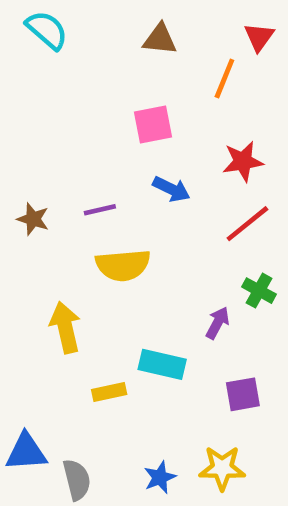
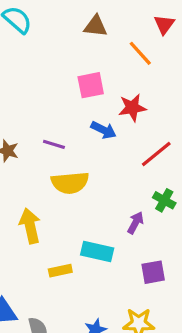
orange line: (224, 78) -> (140, 53), turned -64
red star: (243, 161) -> (132, 108), moved
purple line: (100, 210) -> (54, 144), turned 30

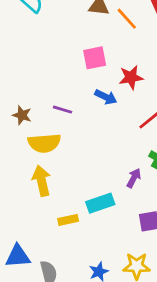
orange line: (140, 53) -> (127, 19), moved
yellow semicircle: (70, 183) -> (44, 143), moved
cyan rectangle: (97, 251) -> (100, 203), turned -32

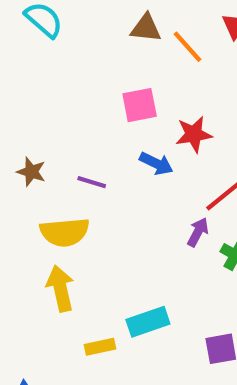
brown star: (22, 115) -> (31, 172), moved
purple arrow: (134, 178) -> (198, 232), moved

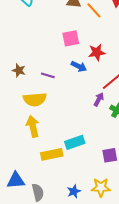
yellow rectangle: (100, 347) -> (52, 154), size x1.5

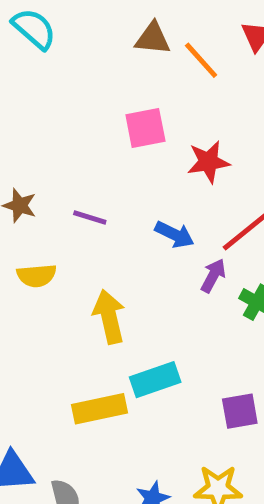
blue arrow: (79, 66) -> (174, 234), moved
yellow semicircle: (35, 99) -> (37, 276), moved, size x0.7
yellow arrow: (33, 126) -> (109, 317), moved

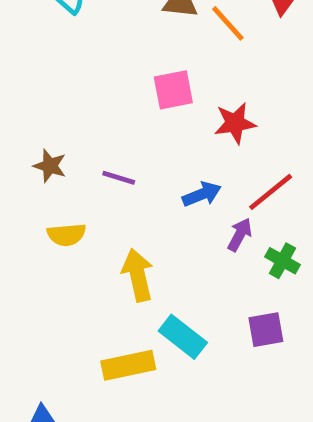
blue arrow: (174, 234) -> (202, 194), turned -48
cyan rectangle: (155, 380) -> (183, 337), turned 57
purple square: (240, 411) -> (266, 330), moved

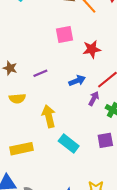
purple line: (119, 178) -> (40, 73), turned -40
yellow rectangle: (128, 365) -> (22, 149), moved

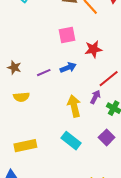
blue arrow: (77, 81) -> (68, 68), moved
yellow arrow: (49, 116) -> (74, 106), moved
purple square: (105, 140) -> (107, 137), turned -35

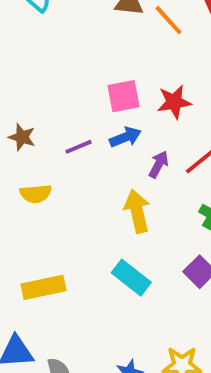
pink square: (67, 35) -> (123, 96), moved
purple arrow: (95, 97) -> (159, 164), moved

